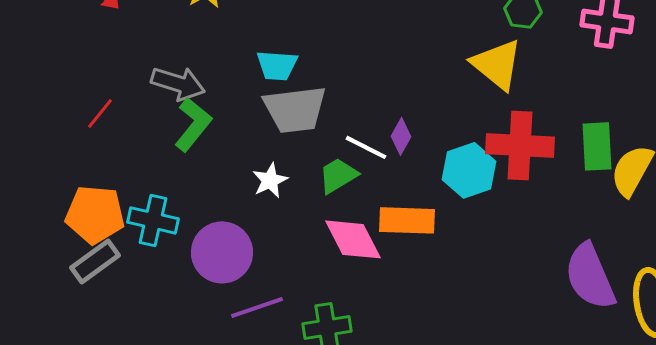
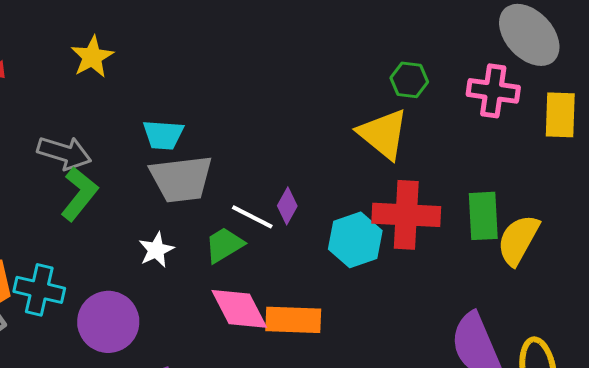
orange rectangle: (407, 220) -> (293, 320), moved

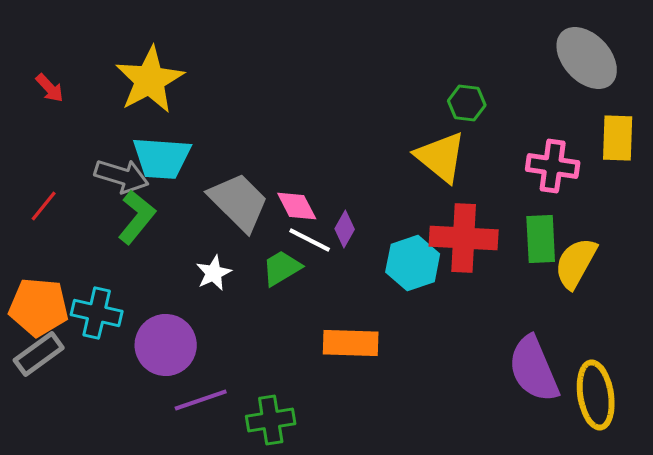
yellow star: (92, 57) -> (150, 80), size x1.6
pink cross: (493, 91) -> (553, 166), moved
cyan trapezoid: (163, 135) -> (162, 158), moved, size x1.4
gray trapezoid: (181, 179) -> (239, 202), turned -128
pink diamond: (239, 309) -> (297, 206), moved, size x0.7

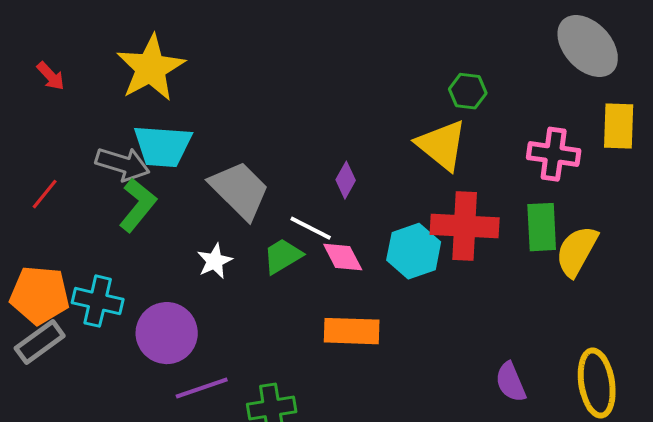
pink diamond: (297, 206) -> (343, 257), moved
purple diamond: (345, 229) -> (346, 180), moved
purple semicircle: (534, 369) -> (511, 382), moved, size x0.6

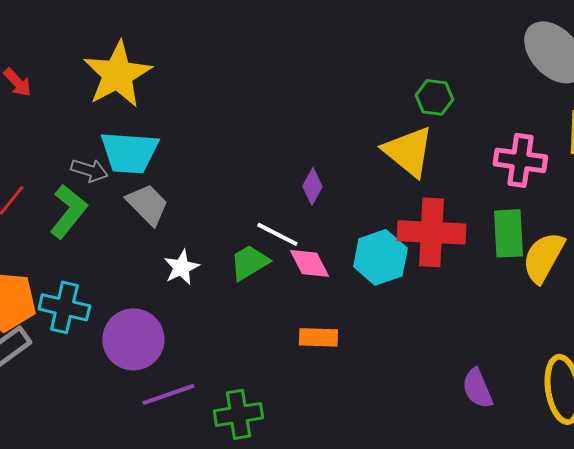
gray arrow: (123, 164) -> (89, 170), size x0.7
gray trapezoid: (240, 190) -> (147, 204), moved, size x0.7
green L-shape: (138, 205) -> (68, 211), moved
orange rectangle: (352, 331) -> (318, 337), size x0.7

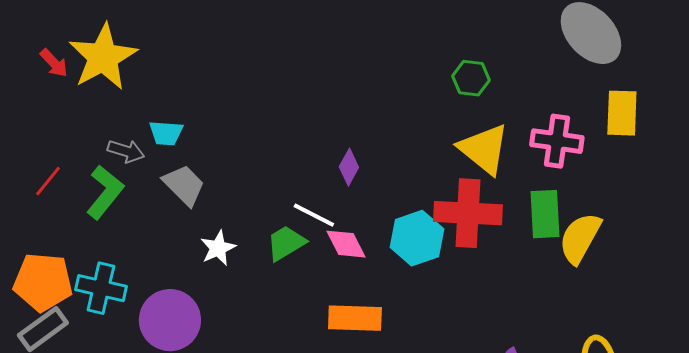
yellow star: (117, 74) -> (103, 57), moved
yellow triangle: (408, 151) -> (484, 149), moved
cyan trapezoid: (129, 152) -> (166, 133), size x0.6
orange rectangle: (318, 337) -> (355, 318), size x1.4

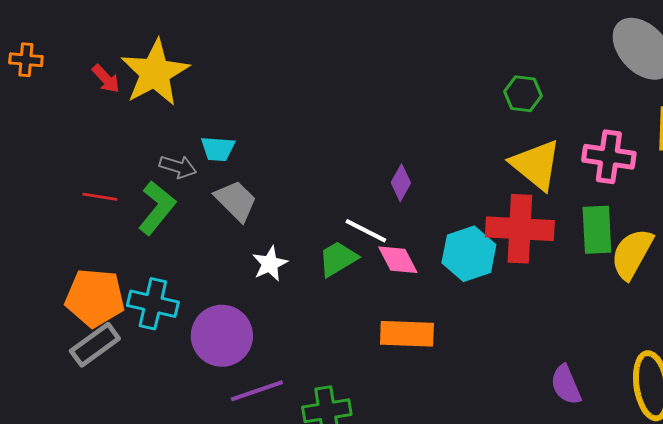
red line: (48, 181) -> (100, 197), turned 60

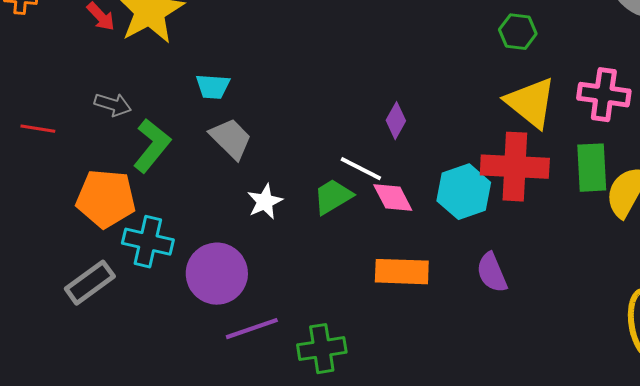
gray arrow: (178, 167) -> (113, 105), moved
red line: (100, 197) -> (38, 129), moved
orange pentagon: (95, 298) -> (106, 199), moved
purple semicircle: (566, 385) -> (492, 273), moved

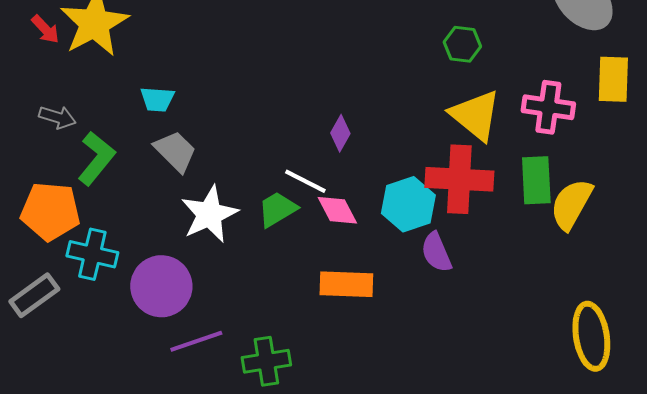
white star: (265, 202) -> (209, 214), size x1.6
purple semicircle: (492, 273) -> (436, 252), moved

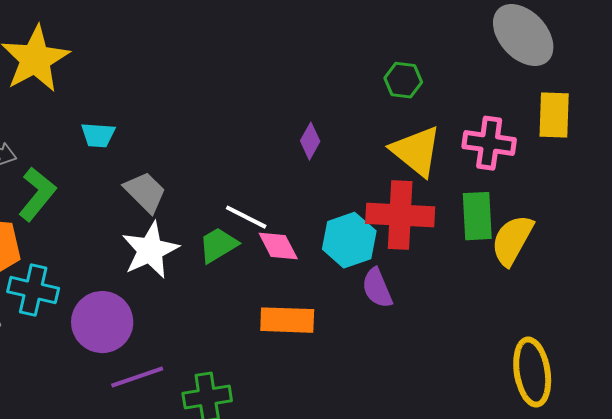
purple diamond: (340, 133) -> (310, 141), moved
gray trapezoid: (175, 151) -> (145, 192), moved

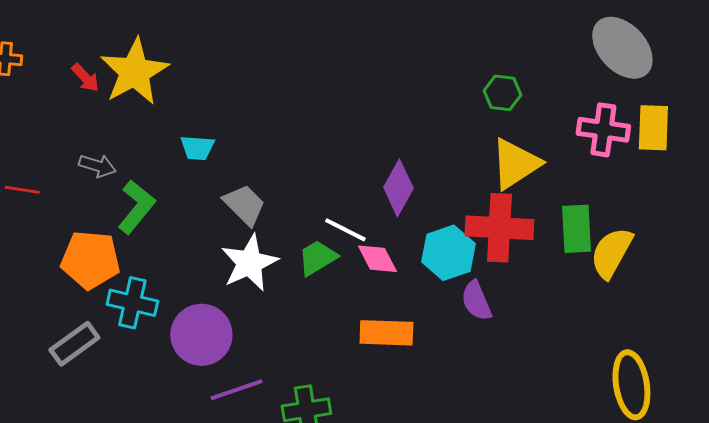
purple diamond: (310, 141) -> (398, 188), moved, size x1.5
pink cross: (489, 143) -> (603, 130), moved
yellow triangle: (416, 151) -> (515, 164), turned 48

